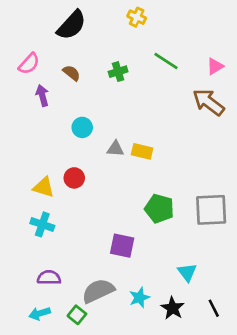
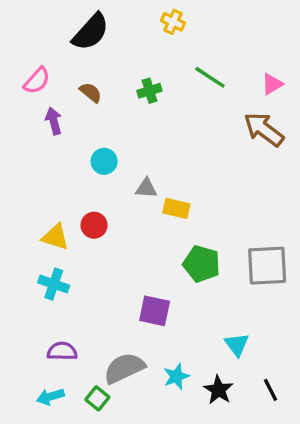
yellow rectangle: (142, 151) -> (176, 208), moved

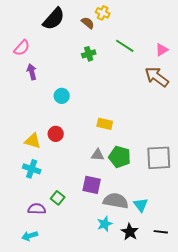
brown semicircle: (91, 92) -> (88, 23), moved
gray triangle: (146, 188) -> (98, 155), moved
gray semicircle: (124, 368) -> (116, 201), moved, turned 35
black line: (270, 390) -> (161, 232), turned -56
green square: (97, 398) -> (58, 198), moved

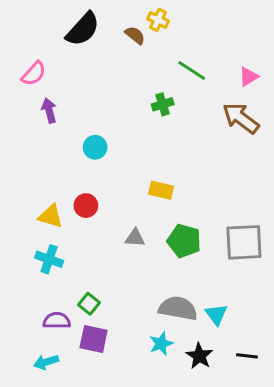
green cross: (89, 54) -> (163, 104), moved
gray triangle: (98, 155) -> (135, 238), moved
purple square: (92, 185) -> (94, 339), moved

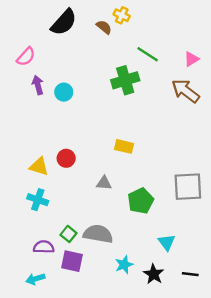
green cross: (163, 104) -> (125, 80), size x1.6
cyan circle: (95, 147) -> (64, 92), moved
green pentagon: (184, 241) -> (141, 201), moved, turned 30
gray semicircle: (178, 308) -> (98, 234), moved

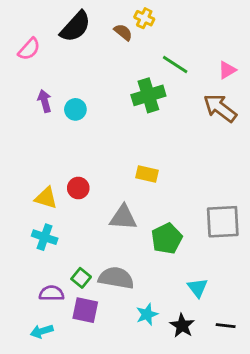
pink semicircle: (26, 57) -> (29, 49), moved
gray triangle: (104, 183) -> (123, 217), size x1.5

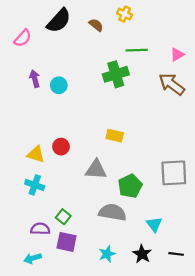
yellow cross: (144, 18) -> (125, 14), moved
green line: (175, 64) -> (137, 50), turned -35
gray semicircle: (116, 278) -> (112, 212), moved
cyan star: (147, 314) -> (107, 254), moved

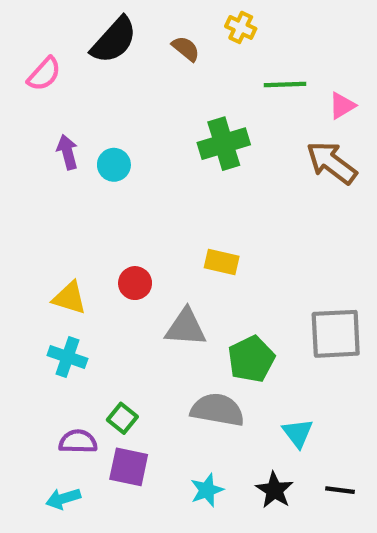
green line: (137, 50) -> (285, 84), moved
red circle: (61, 147) -> (135, 283), moved

